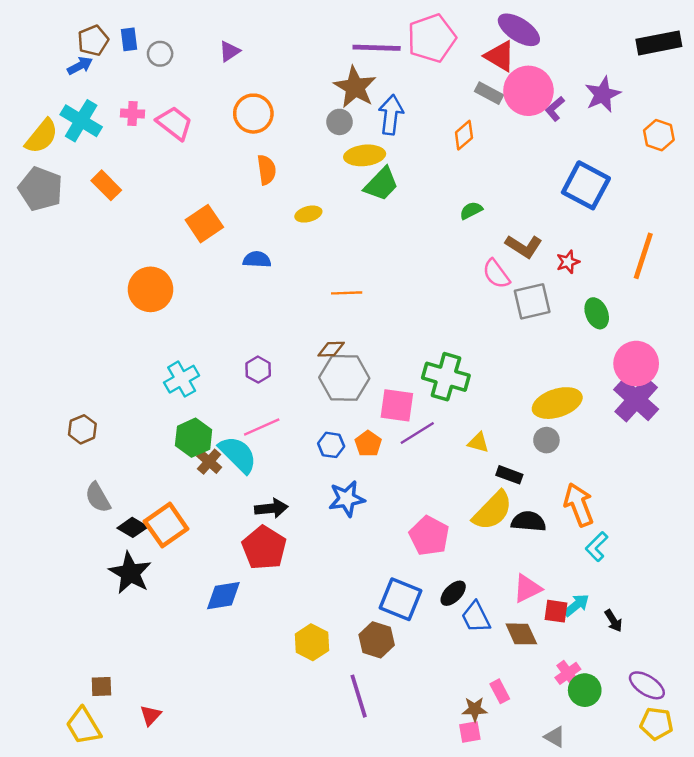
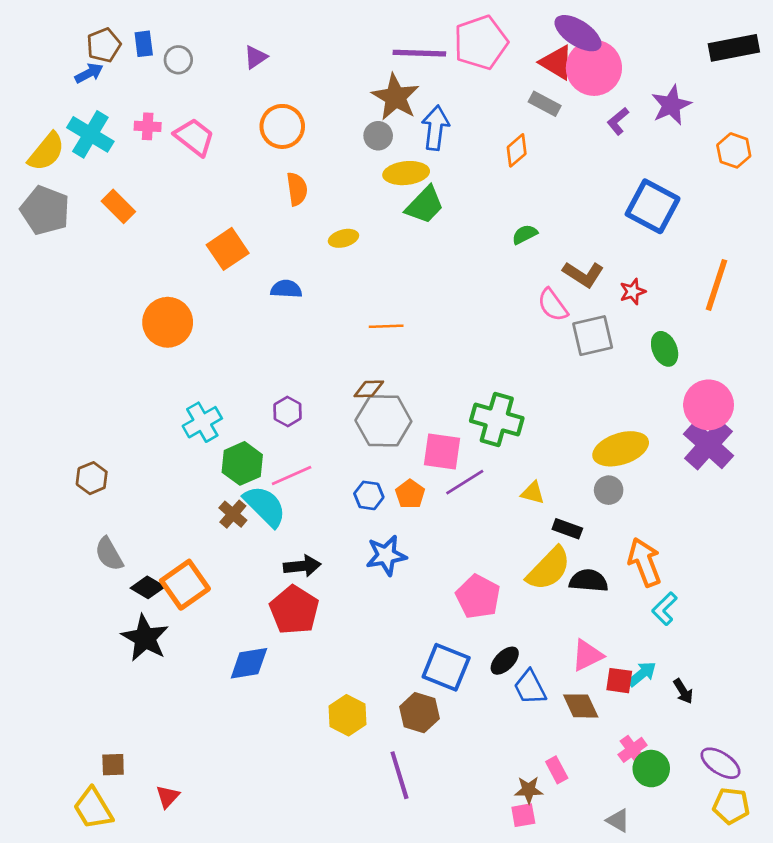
pink circle: (528, 91) -> (594, 68), moved
green hexagon: (194, 438) -> (242, 463), moved

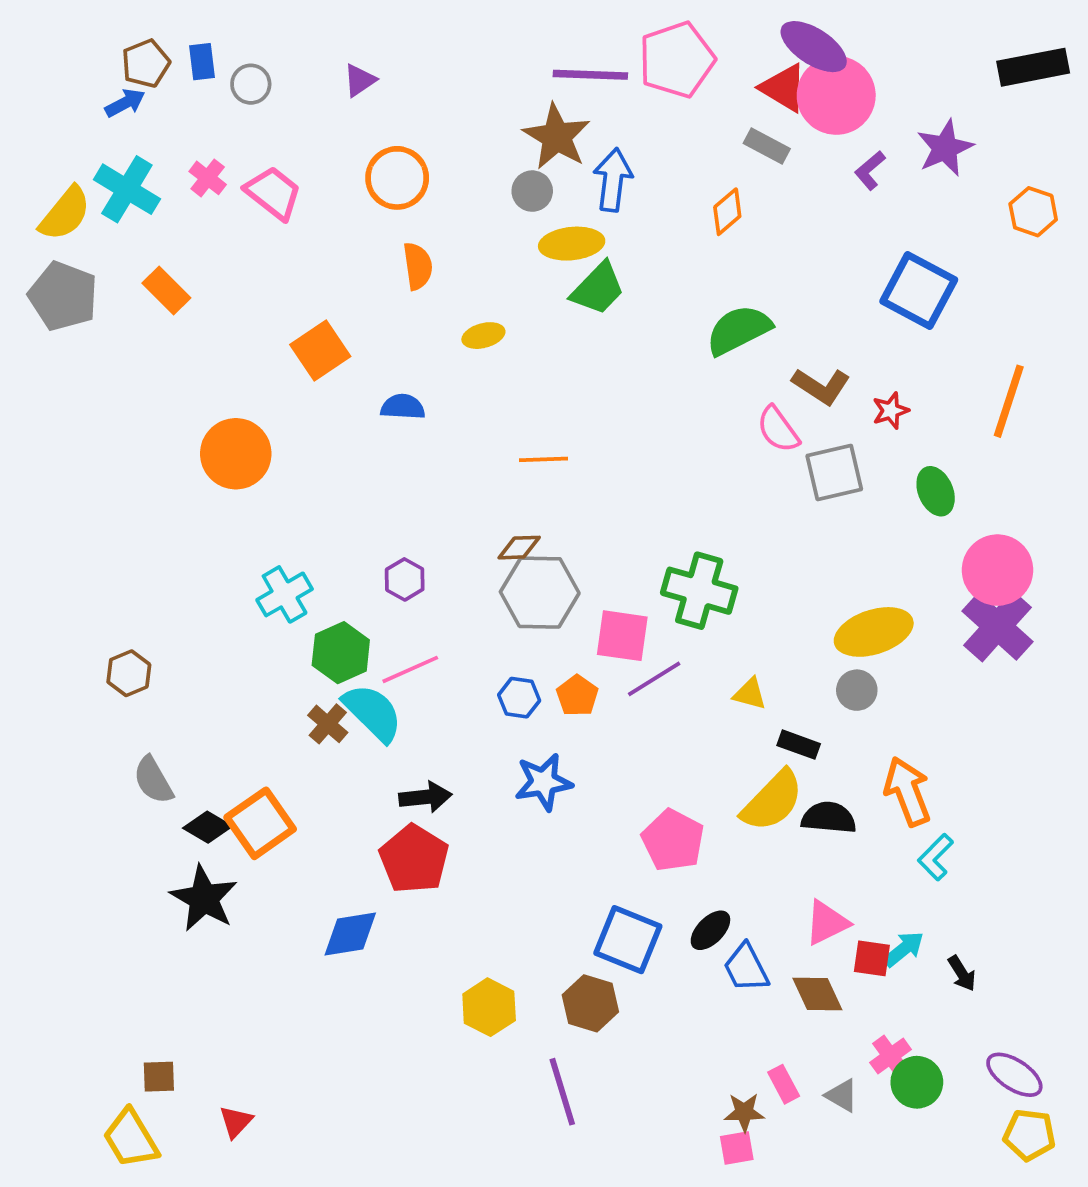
pink cross: (148, 126) -> (208, 178), turned 35
green semicircle: (525, 234) -> (739, 330), size x1.8
gray triangle: (618, 820) -> (842, 1095), moved

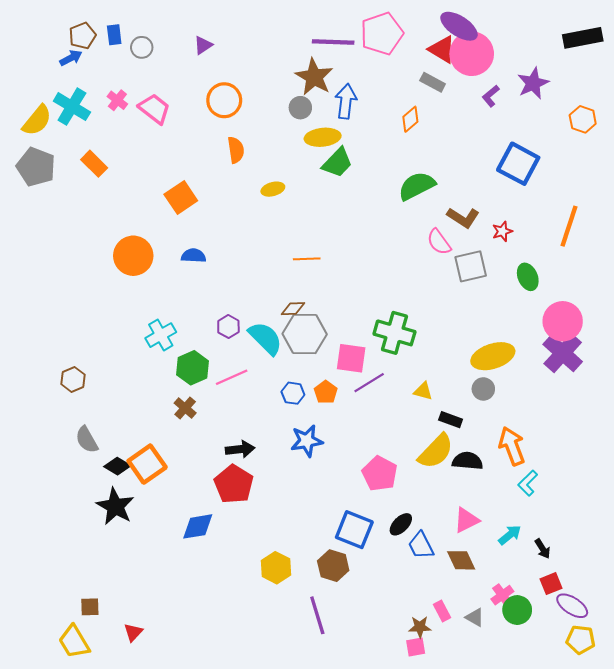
blue semicircle: (403, 407) -> (194, 256), moved
cyan semicircle: (373, 713) -> (265, 338), moved
red square: (872, 958) -> (551, 584), moved, turned -30

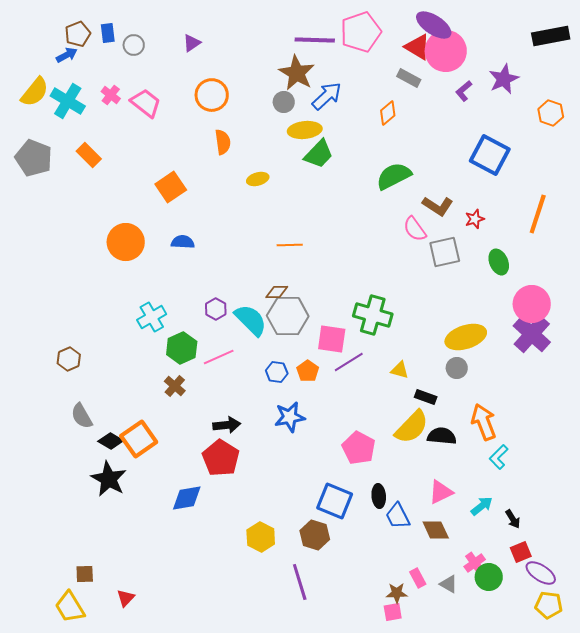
blue arrow: (346, 101) -> (327, 96), turned 40
yellow semicircle: (37, 120) -> (35, 92), moved
black ellipse: (401, 524) -> (379, 496), turned -50

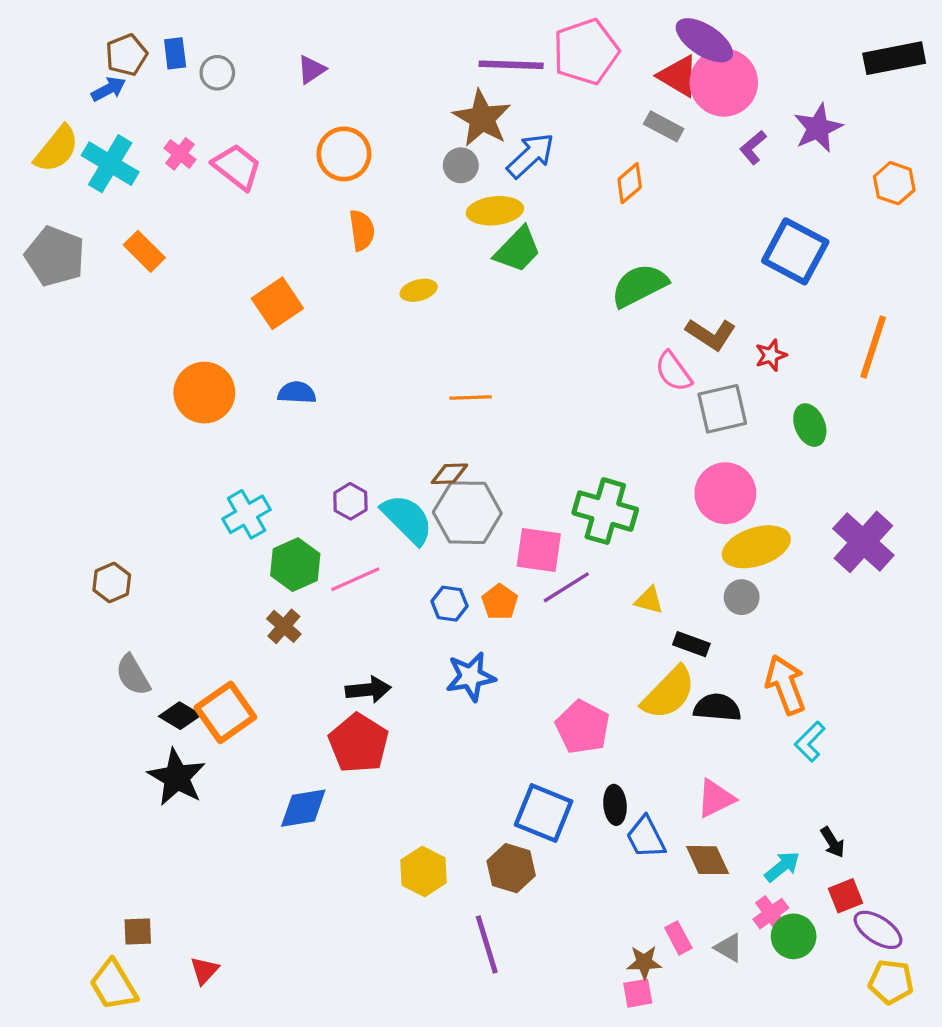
pink circle: (532, 304) -> (725, 493), moved
cyan arrow: (482, 506) -> (782, 867), moved

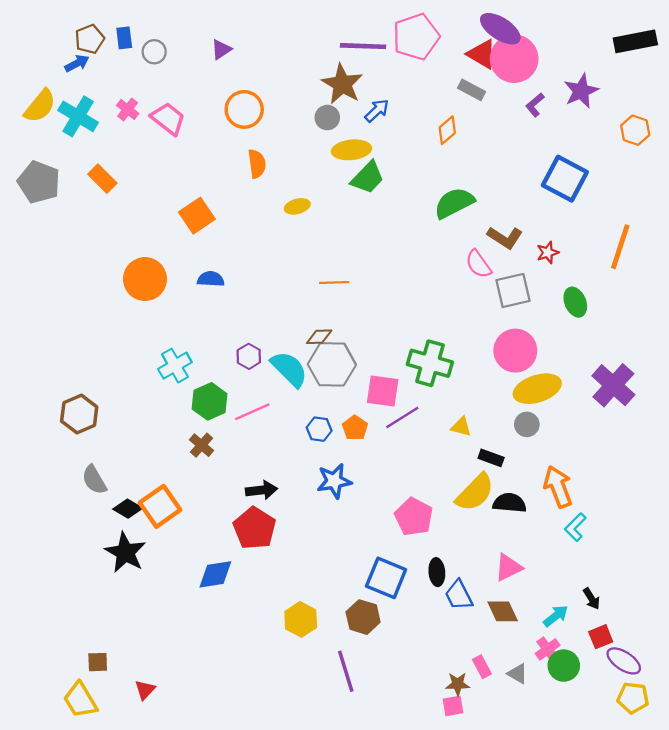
blue arrow: (531, 156) -> (377, 111), size x0.7
brown hexagon: (112, 582) -> (79, 414), size x1.4

